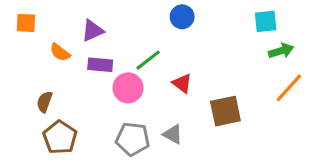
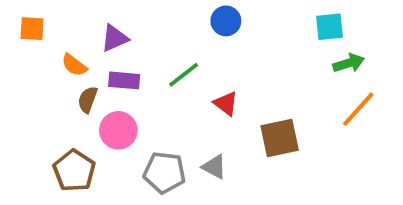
pink circle: (128, 88) -> (118, 130), moved
brown semicircle: (45, 102) -> (88, 100), moved

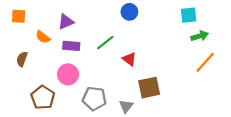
brown semicircle: (88, 100) -> (22, 59), moved
brown square: (280, 138) -> (149, 88), moved
gray triangle: (214, 167) -> (126, 106), moved, turned 40

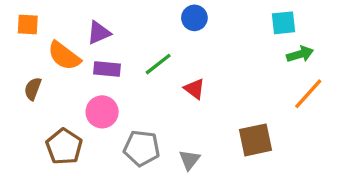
orange semicircle: (43, 37) -> (64, 56), size x1.5
brown square: (149, 88) -> (255, 140), moved

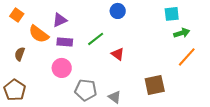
orange square: (28, 24) -> (17, 15), turned 32
brown pentagon: (64, 147) -> (15, 90), moved
gray triangle: (189, 160) -> (115, 97), turned -32

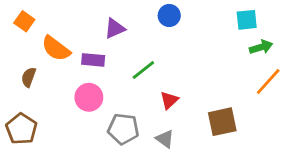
purple triangle: (60, 20) -> (115, 28), moved
green line: (96, 39) -> (143, 70), moved
red triangle: (118, 54) -> (169, 100), moved, turned 40

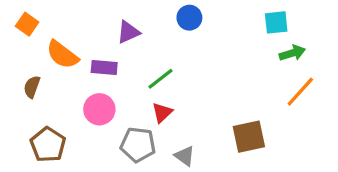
red triangle: (169, 100) -> (162, 113), moved
brown pentagon: (21, 129) -> (48, 145), moved

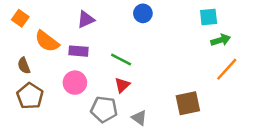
purple triangle: (128, 32) -> (86, 19), moved
green line: (160, 79) -> (121, 60), turned 65
brown semicircle: (32, 87) -> (24, 66), turned -42
brown pentagon: (48, 145) -> (30, 96), moved

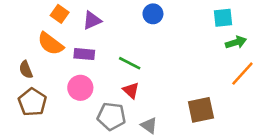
orange square: (20, 18) -> (60, 14), moved
red triangle: (122, 85) -> (131, 90), turned -35

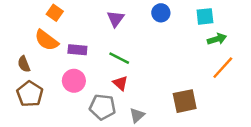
blue circle: (153, 14) -> (161, 13), moved
purple triangle: (92, 20) -> (116, 19), moved, turned -30
gray triangle: (149, 125) -> (137, 115), turned 42

